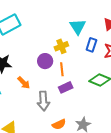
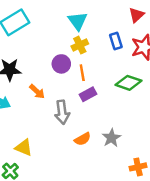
cyan triangle: (78, 27) -> (78, 21), moved
blue rectangle: (91, 45) -> (116, 41), turned -32

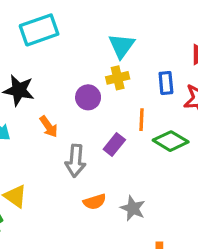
orange line: (82, 73) -> (142, 120), moved
purple rectangle: (88, 94) -> (114, 144), turned -35
gray star: (111, 138) -> (133, 208), turned -30

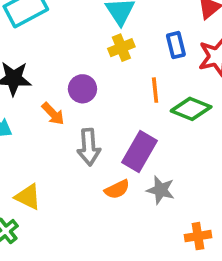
purple circle: (88, 97) -> (82, 89), moved
purple rectangle: (114, 144) -> (140, 152), moved, size x1.5

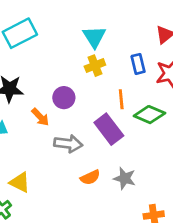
gray arrow: (89, 147) -> (68, 144), turned -80
purple rectangle: (140, 152) -> (109, 129), moved, turned -68

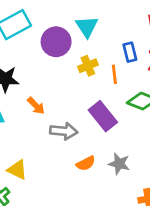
yellow cross: (95, 66) -> (88, 66), moved
purple circle: (64, 98) -> (56, 42), moved, size x1.4
orange line: (121, 99) -> (114, 74), moved

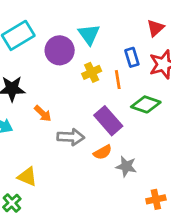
orange semicircle: (86, 163) -> (103, 152), moved

